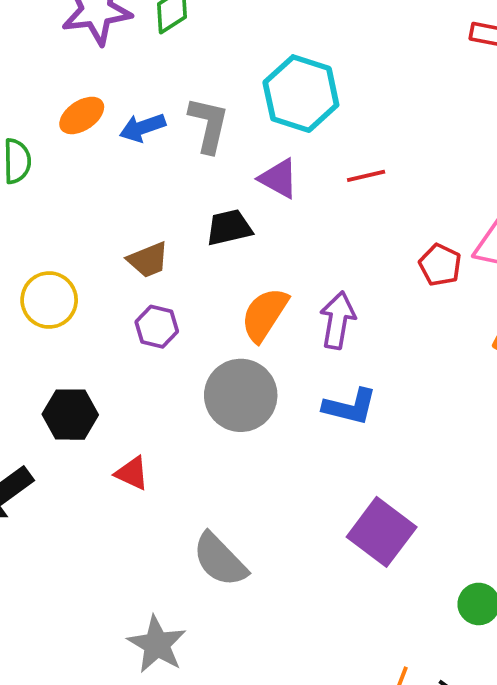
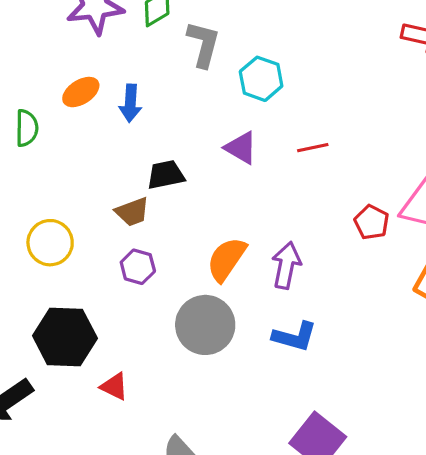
cyan hexagon: (301, 94) -> (261, 79), size x0.7
gray L-shape: (209, 125) -> (203, 44), moved
blue arrow: (142, 128) -> (130, 103), turned -69
black trapezoid: (229, 228) -> (166, 175), moved
black hexagon: (70, 415) -> (65, 337), size x1.4

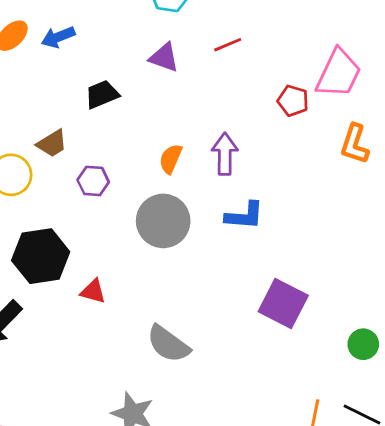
blue arrow: (130, 103) -> (58, 37), turned 76
brown trapezoid: (132, 212) -> (52, 144), moved
orange semicircle: (227, 259) -> (171, 159), size x0.7

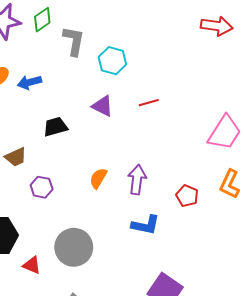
red pentagon: (293, 101) -> (187, 196), moved
gray circle: (163, 221) -> (74, 247), moved

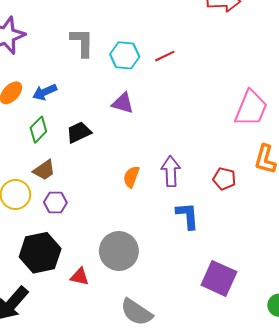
green diamond: (42, 20) -> (38, 130), moved
red line: (149, 103) -> (165, 56), moved
purple hexagon: (42, 187) -> (55, 203), moved
blue L-shape: (146, 225) -> (187, 216), turned -96

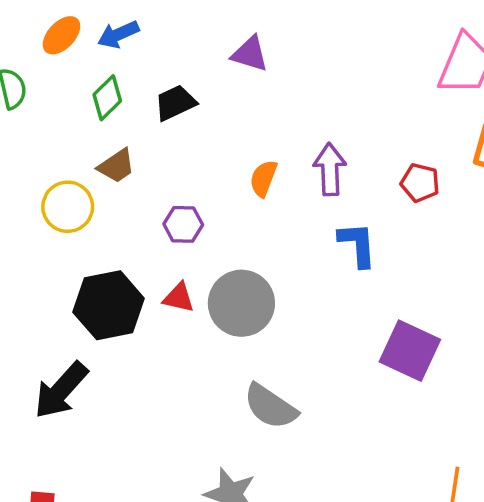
purple hexagon: (55, 203) -> (183, 224), moved
red triangle: (80, 277) -> (179, 298), moved

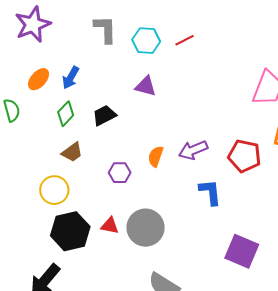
blue arrow: (118, 34) -> (71, 78), turned -35
purple arrow: (330, 169) -> (193, 150), turned -108
red pentagon: (420, 183) -> (244, 156), size x1.5
yellow circle: (68, 207) -> (54, 190), moved
purple hexagon: (183, 224) -> (120, 173), moved

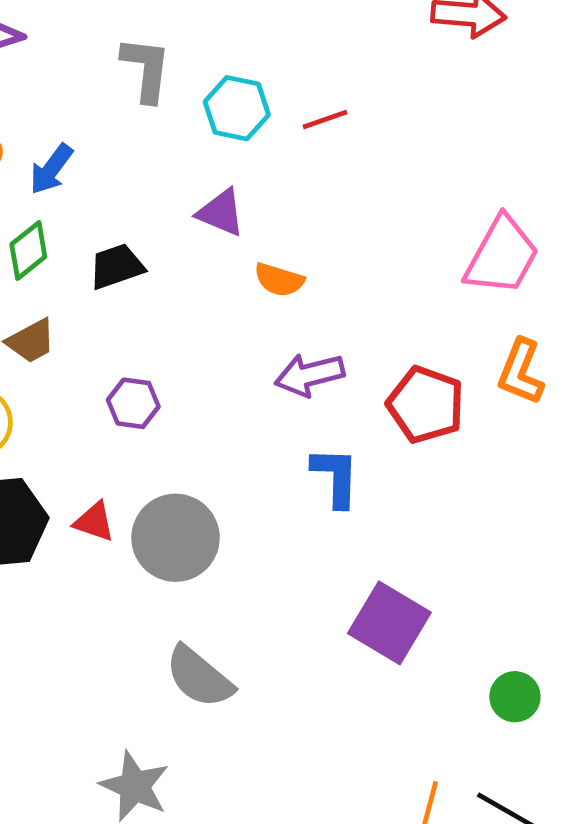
orange semicircle: (156, 156) -> (279, 280), moved, turned -100

